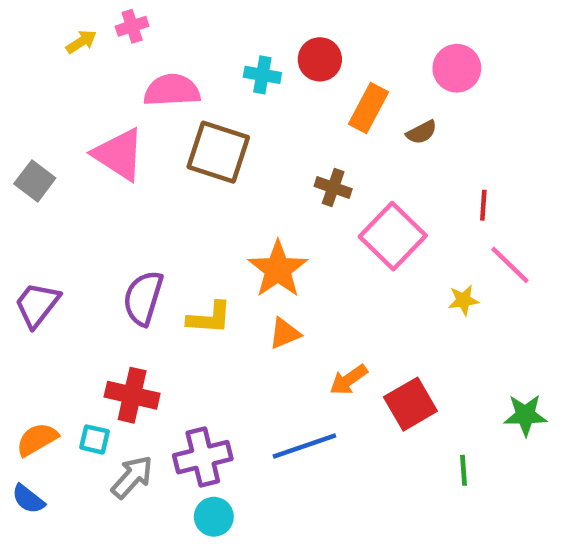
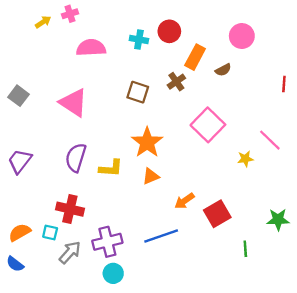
brown square: (218, 152) -> (138, 92), moved, size x0.7
pink triangle: (119, 154) -> (73, 103), moved
brown cross: (333, 188) -> (176, 82), moved, turned 36
red line: (483, 205) -> (284, 84), moved

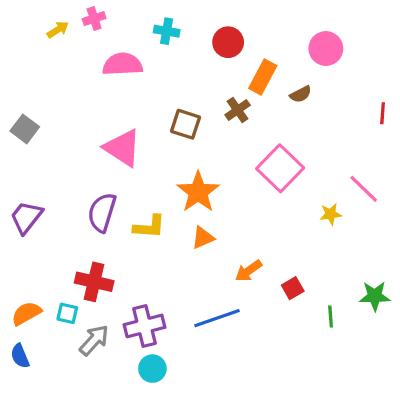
cyan cross: (139, 40) -> (167, 31), moved
pink triangle: (73, 103) -> (122, 148), moved
red square: (217, 214) -> (293, 288), size x0.6
green line: (245, 249) -> (331, 317), moved
blue semicircle: (15, 264) -> (20, 356), turned 30

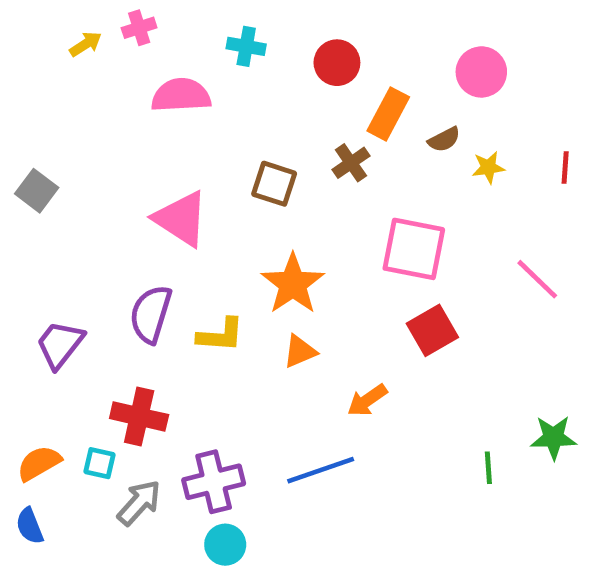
pink square: (280, 168) -> (414, 249), turned -33
yellow star: (331, 214) -> (488, 167), moved
purple trapezoid: (26, 217) -> (60, 344), moved
red square: (293, 288) -> (432, 330), moved, size x1.5

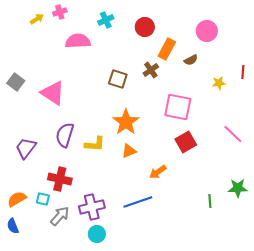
cyan cross: (246, 46) -> (106, 20), turned -35
yellow star: (488, 167) -> (219, 83), moved
pink triangle: (181, 219) -> (53, 93), moved
pink line: (537, 279) -> (233, 134), moved

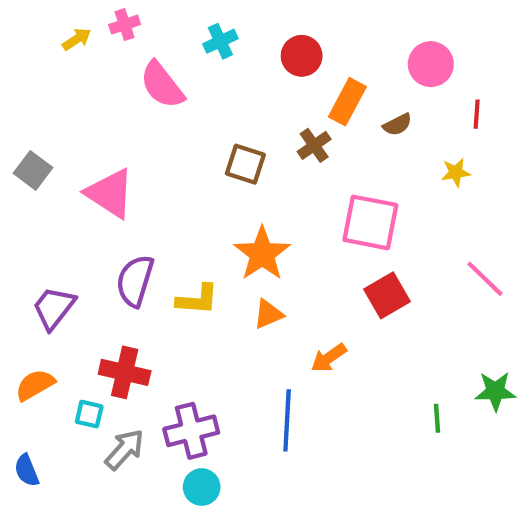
pink semicircle: (78, 41) -> (162, 85), turned -125
red line: (243, 72) -> (477, 114), moved
orange semicircle: (17, 199) -> (35, 385), moved
blue line: (138, 202) -> (287, 420), turned -68

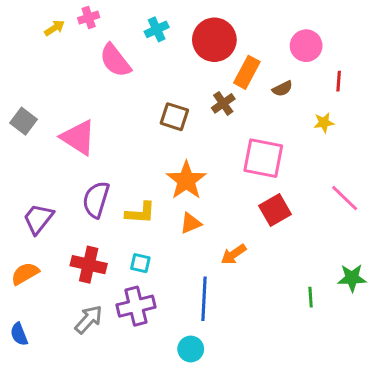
red circle: (302, 56) -> (214, 40), size x1.5
cyan square: (89, 414) -> (140, 263), moved
cyan circle: (202, 487) -> (191, 349), moved

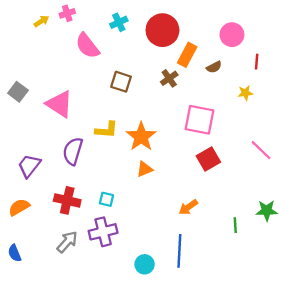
brown square: (174, 117) -> (121, 82), moved
yellow L-shape: (140, 213) -> (106, 130), moved
orange arrow: (234, 254) -> (188, 207), moved
blue line: (204, 299) -> (179, 251), moved

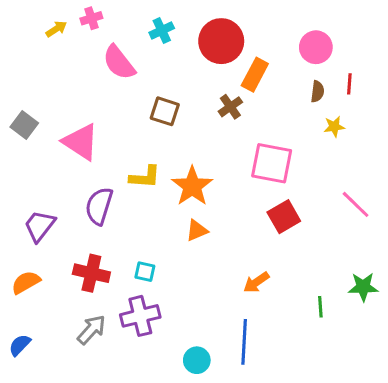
brown semicircle: (214, 67) -> (317, 92), moved, turned -56
blue semicircle: (15, 253) -> (20, 345), turned 66

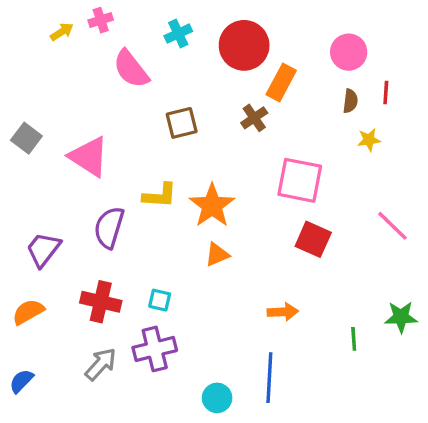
brown square: (165, 111) -> (182, 123), turned -32
red square: (284, 217) -> (313, 239), turned -36
orange arrow: (256, 282) -> (283, 312), turned -148

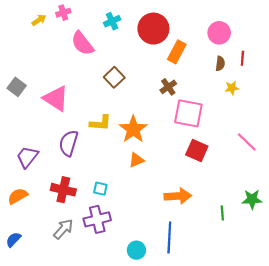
brown cross: (254, 118) -> (168, 87), moved
brown square: (182, 123) -> (114, 77), turned -30
orange arrow: (283, 312) -> (178, 196), size x1.4

